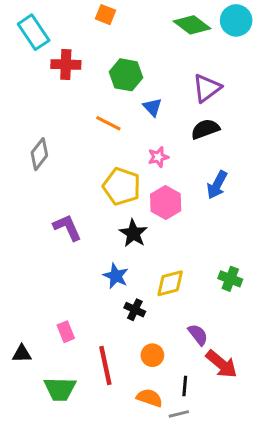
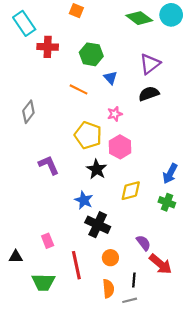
blue arrow: (217, 185) -> (170, 174), moved
yellow diamond: (170, 283) -> (131, 191), moved
black cross: (135, 310) -> (98, 225), size x1.6
orange semicircle: (149, 398) -> (108, 289), turned 66

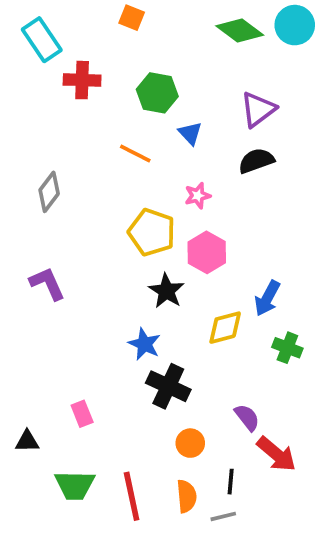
purple L-shape: (49, 165) -> (47, 284), moved
blue arrow: (170, 174) -> (267, 298), moved
red line: (76, 265) -> (132, 496), moved

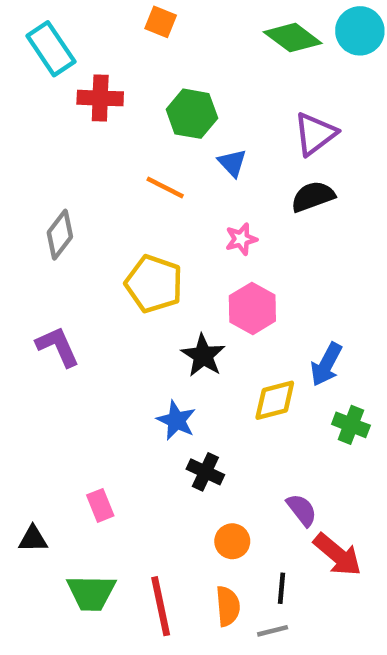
yellow pentagon: (152, 232) -> (154, 284), moved
black cross: (168, 386) -> (205, 472), size x0.7

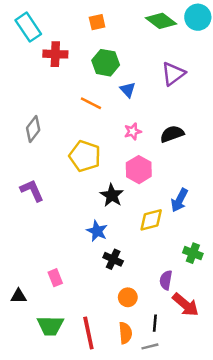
orange square: (161, 22) -> (97, 22), moved, turned -35
black semicircle: (313, 197) -> (172, 134), moved
green cross: (351, 425) -> (193, 253), moved
purple semicircle: (302, 510) -> (166, 280), turned -132

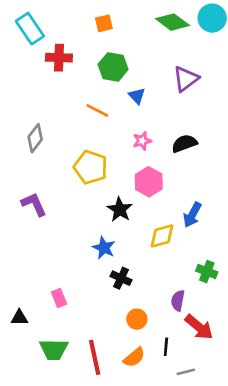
orange semicircle: (125, 333) -> (134, 357), turned 55
gray line: (150, 346) -> (186, 372), moved

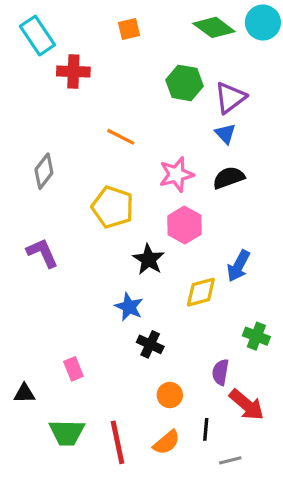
green hexagon: (113, 67) -> (185, 83), moved
blue triangle: (137, 96) -> (225, 134), moved
pink star: (142, 141) -> (176, 174), size x1.5

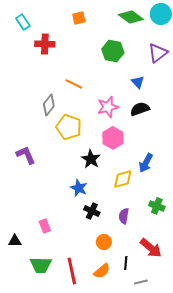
cyan rectangle: (37, 36) -> (23, 22), size x0.7
purple triangle: (230, 98) -> (158, 53), moved
gray diamond: (44, 171) -> (49, 105), moved
purple semicircle: (220, 372) -> (124, 216), moved

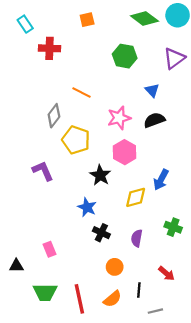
purple L-shape: (26, 155) -> (43, 171), moved
red arrow: (151, 248) -> (166, 274), size x0.7

